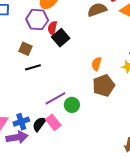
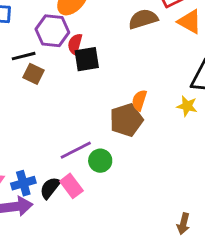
black square: (61, 38) -> (87, 59), turned 30
black line: (33, 67) -> (24, 56), moved
brown pentagon: (104, 86) -> (126, 120), moved

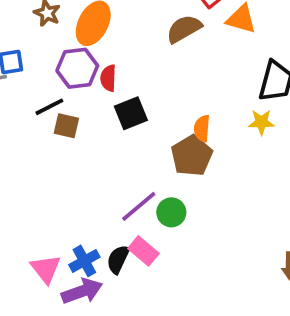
black square: (87, 59) -> (131, 113), moved

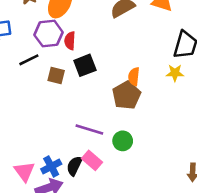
brown square: (66, 126) -> (56, 76), moved
purple line: (139, 206) -> (89, 130), turned 56
green circle: (171, 212) -> (123, 141), moved

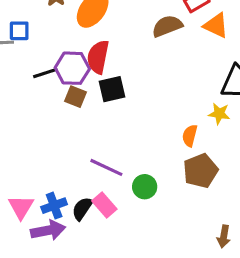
purple hexagon: (49, 34) -> (72, 68), moved
red semicircle: (70, 41) -> (98, 57), size x1.5
orange semicircle: (134, 77) -> (190, 136), moved
brown pentagon: (126, 95) -> (200, 171), moved

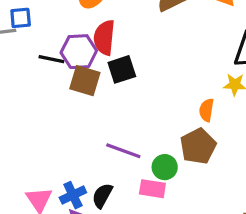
black line: (45, 73) -> (51, 59), turned 35
brown square: (75, 97) -> (85, 81), size x1.4
brown pentagon: (200, 171) -> (198, 146), moved
pink rectangle: (104, 205) -> (152, 189), moved, turned -35

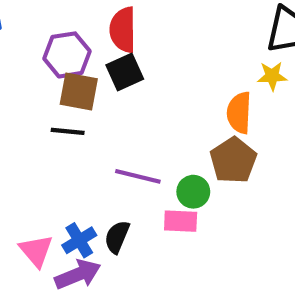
red semicircle: (104, 38) -> (123, 30), moved
black line: (51, 59) -> (68, 131), moved
orange semicircle: (206, 110) -> (239, 113), size x1.4

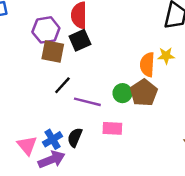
yellow star: (272, 76) -> (166, 56), moved
black line: (68, 131) -> (62, 85), moved, turned -54
green circle: (193, 192) -> (122, 93), moved

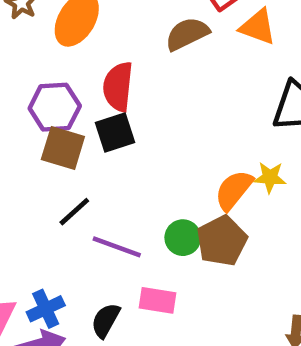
orange semicircle: (147, 65) -> (234, 190), turned 30
black semicircle: (75, 137) -> (106, 320), moved

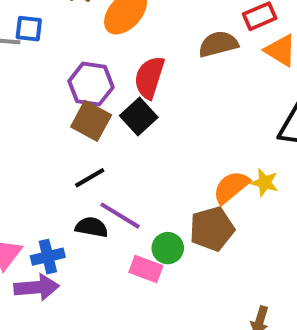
black square: (115, 132) -> (139, 117), turned -36
green circle: (183, 238) -> (168, 248), moved
black semicircle: (106, 320) -> (92, 227), moved, turned 60

